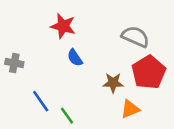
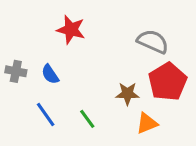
blue semicircle: (75, 58) -> (50, 74), moved
green line: (67, 116) -> (87, 119), moved

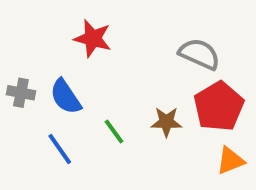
blue semicircle: (50, 74) -> (66, 97), size x1.4
green line: (87, 119) -> (114, 132), moved
orange triangle: (147, 123) -> (230, 161), moved

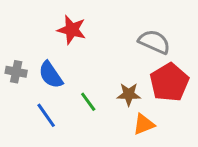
orange triangle: (230, 161) -> (144, 124), moved

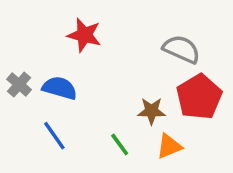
gray cross: (16, 72) -> (19, 84), turned 30
blue semicircle: (51, 75) -> (60, 88), turned 140
green line: (88, 102) -> (120, 144), moved

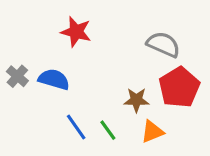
blue line: (54, 136) -> (76, 127), moved

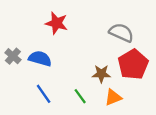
blue line: (76, 127) -> (44, 94), moved

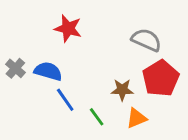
blue line: (44, 94) -> (65, 100), moved

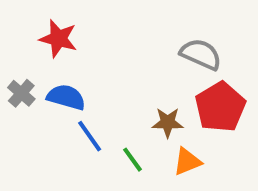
red star: (68, 28) -> (58, 39), moved

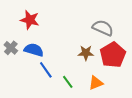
brown star: (168, 123) -> (86, 53), moved

